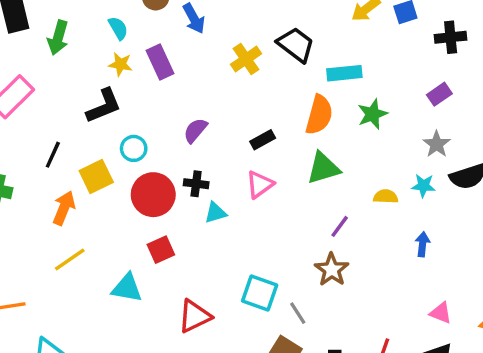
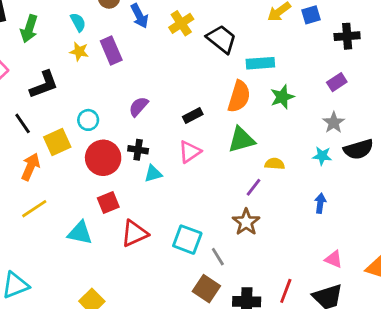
yellow cross: (246, 59) -> (181, 23), moved
black L-shape: (104, 106) -> (44, 85), moved
black line: (53, 155) -> (23, 123), turned -60
yellow semicircle: (386, 197) -> (275, 164), moved
red triangle: (195, 316) -> (134, 233), moved

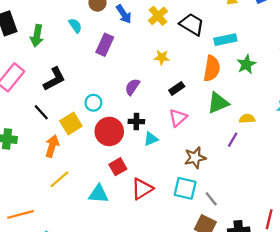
purple rectangle: (111, 50) -> (105, 45), turned 55
yellow star: (79, 52) -> (162, 57), moved
brown star: (246, 222) -> (195, 158), moved, turned 30

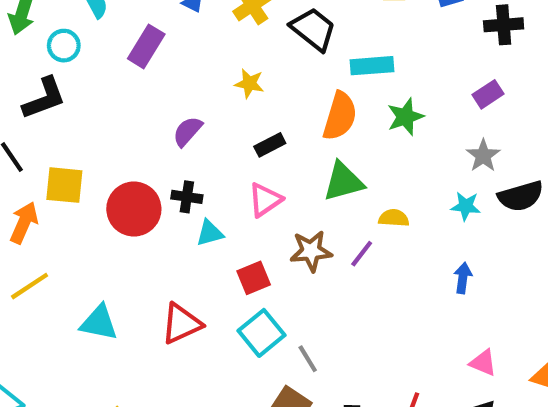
cyan circle: (93, 103) -> (64, 46), moved
yellow square: (71, 124) -> (64, 185), turned 30
brown star: (195, 158) -> (311, 251), moved
red square: (118, 167) -> (254, 278), moved
cyan square: (185, 188) -> (262, 333), turned 30

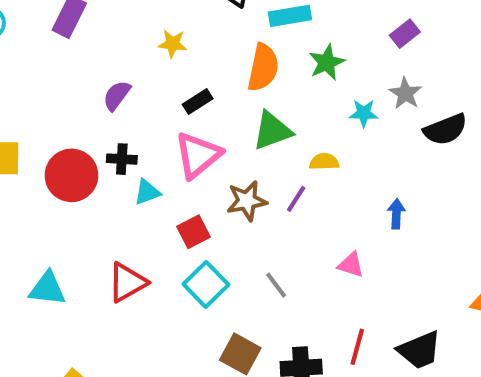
pink triangle: (265, 200) -> (198, 155), size x1.4
cyan star: (466, 206) -> (364, 113), moved
gray line: (308, 359) -> (276, 285), moved
pink triangle: (483, 363) -> (351, 265), moved

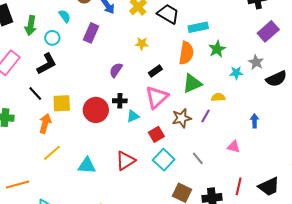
purple rectangle: (405, 34) -> (268, 31), moved, size x1.5

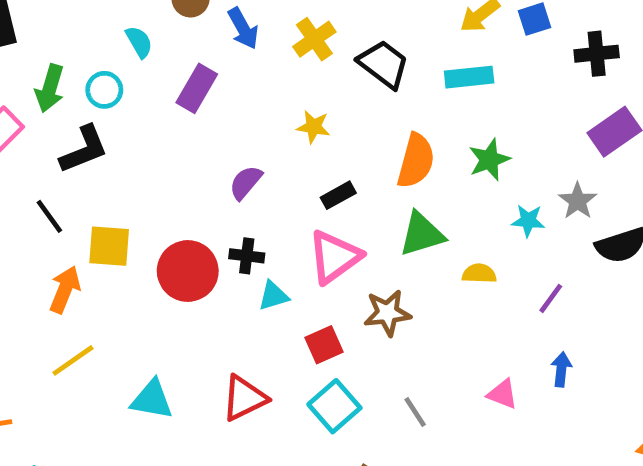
green arrow: (31, 26) -> (50, 88), moved
cyan rectangle: (198, 27) -> (469, 77), moved
purple line: (205, 116) -> (551, 298), moved
blue arrow: (254, 121) -> (561, 369), moved

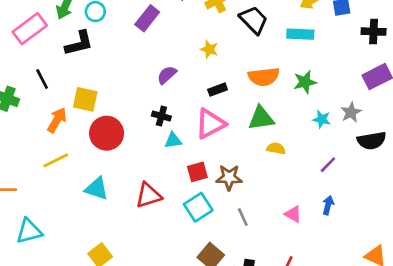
orange semicircle: (416, 161) -> (264, 77), turned 60
black line: (49, 216) -> (42, 79), moved
red circle: (188, 271) -> (107, 133), moved
yellow semicircle: (479, 274) -> (276, 148), moved
brown star: (387, 313) -> (229, 177), moved

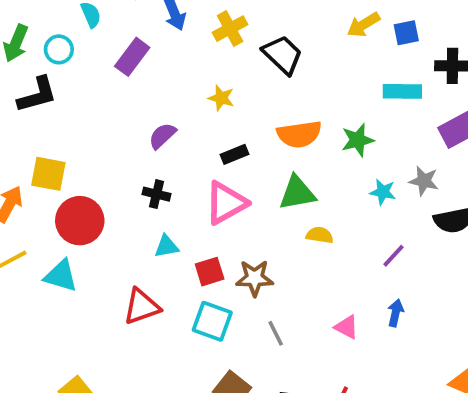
cyan rectangle: (300, 34) -> (402, 91), moved
gray star: (351, 112) -> (424, 181), turned -30
cyan triangle: (173, 140) -> (166, 246), moved
cyan triangle: (97, 189) -> (61, 276), moved
cyan square: (198, 207) -> (212, 321), turned -36

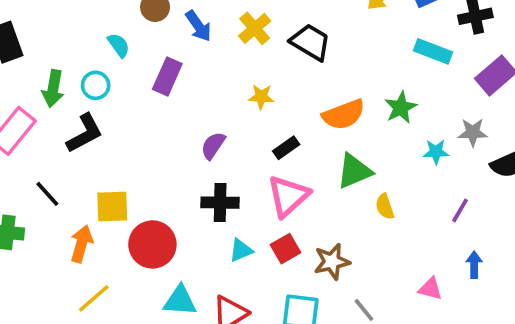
cyan rectangle: (402, 91) -> (433, 51), turned 33
black cross: (157, 194) -> (220, 203), size x1.4
yellow semicircle: (320, 235) -> (385, 207), turned -105
red square: (210, 272) -> (285, 249), moved
cyan triangle: (61, 276) -> (180, 301), moved

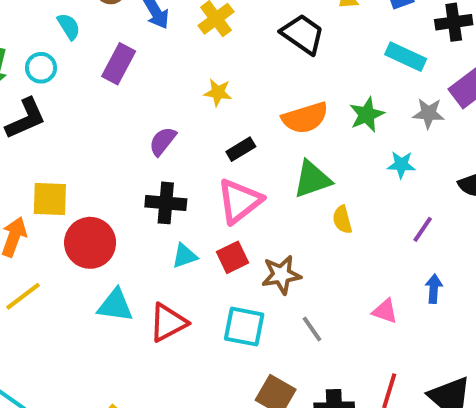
black trapezoid: (311, 42) -> (303, 34), moved
gray star: (473, 132) -> (429, 113), moved

